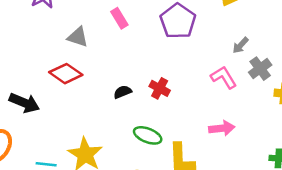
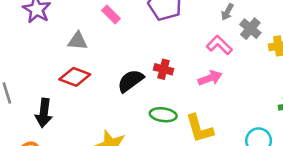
black semicircle: (123, 92) -> (131, 81), size x1.6
black arrow: (24, 103) -> (44, 113), turned 88
pink arrow: (222, 128) -> (210, 78), moved

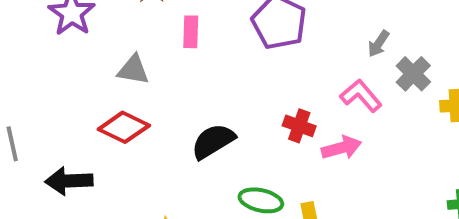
pink rectangle: (111, 15) -> (191, 32), turned 42
red cross: (163, 69) -> (299, 126), moved
black arrow: (44, 113) -> (69, 181), turned 76

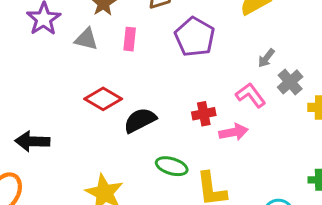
gray triangle: (133, 70) -> (86, 39), moved
red cross: (299, 126) -> (204, 114), turned -35
red diamond: (124, 127) -> (103, 99), moved

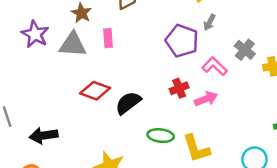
purple pentagon: (195, 37) -> (182, 41), moved
gray triangle: (86, 39) -> (73, 44), size x1.4
gray arrow: (266, 58) -> (209, 22), moved

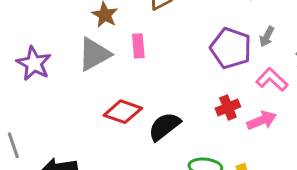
gray arrow: (209, 22) -> (267, 37), moved
purple star: (35, 34) -> (34, 64), moved
gray triangle: (73, 44) -> (94, 54), turned -32

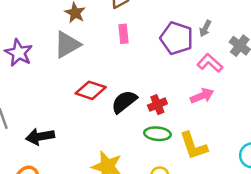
pink rectangle: (138, 46) -> (124, 34), moved
red cross: (228, 107) -> (157, 105), moved

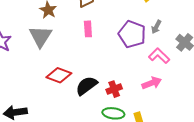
gray triangle: (67, 45) -> (41, 36), turned -30

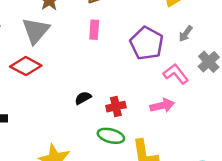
gray arrow: (156, 27) -> (186, 34), moved
red diamond: (59, 75) -> (26, 66), moved
black semicircle: (86, 86) -> (83, 98), size x0.6

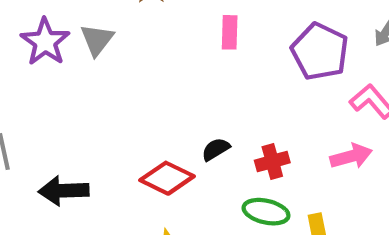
gray triangle: (36, 31) -> (97, 40), moved, size x0.7
red diamond: (26, 66) -> (167, 178), moved

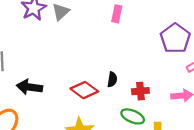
pink rectangle: (230, 32) -> (117, 14), moved
black semicircle: (216, 149) -> (112, 79), turned 120

